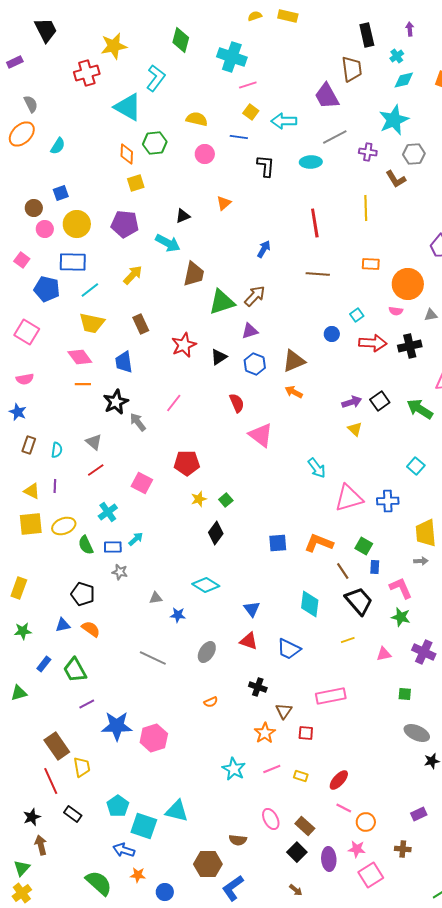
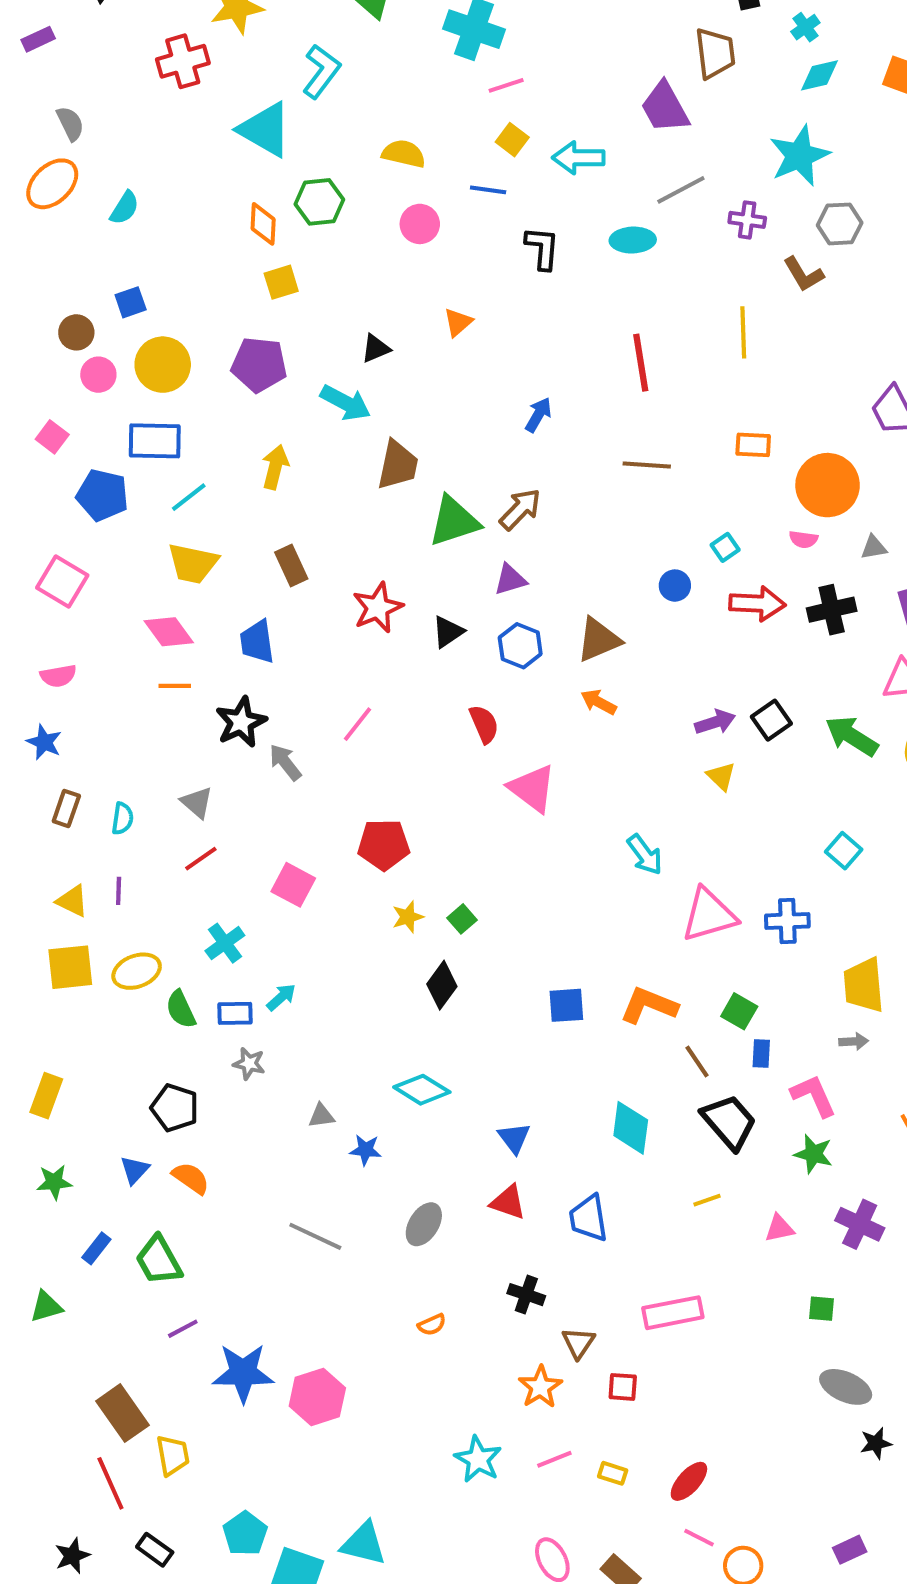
yellow arrow: (133, 275) -> (275, 467), turned -30
blue triangle: (63, 625) -> (135, 1170), turned -35
blue trapezoid: (289, 649) -> (589, 1218), turned 55

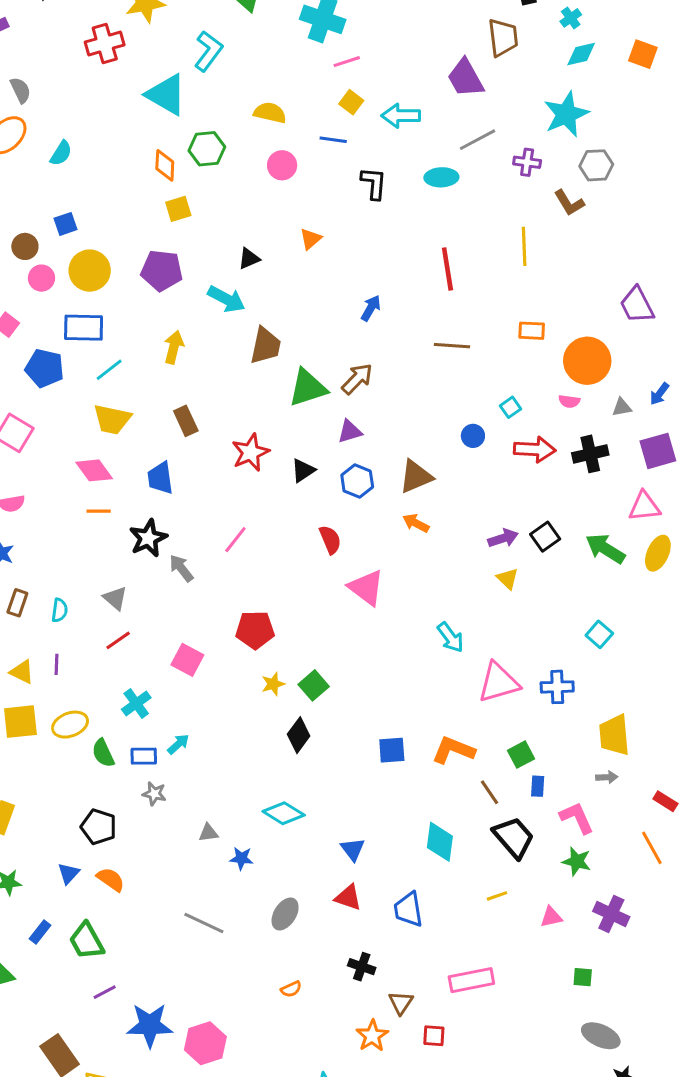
green square: (462, 919) -> (314, 685), size x1.4
green square: (739, 1011) -> (521, 755), turned 32

